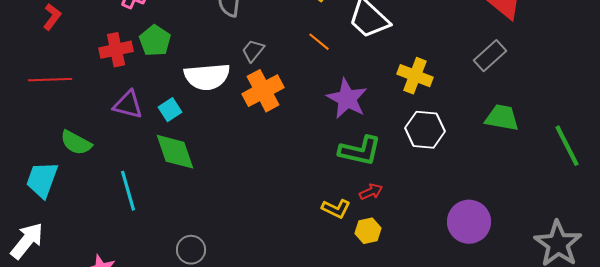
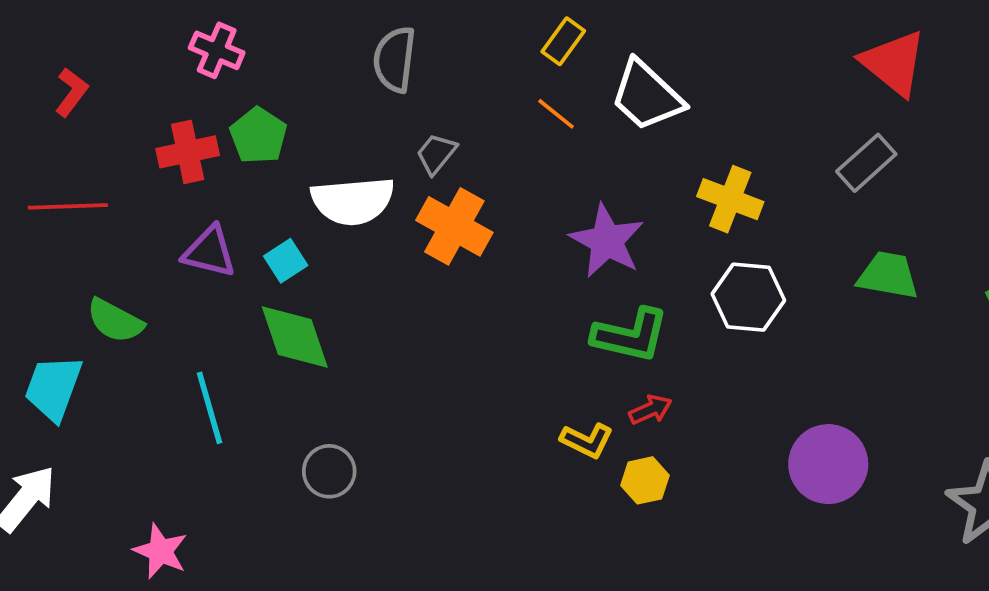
orange line: (319, 42) -> (556, 114), moved
orange cross: (263, 91) -> (454, 226), turned -33
gray circle: (191, 250) -> (329, 471), moved

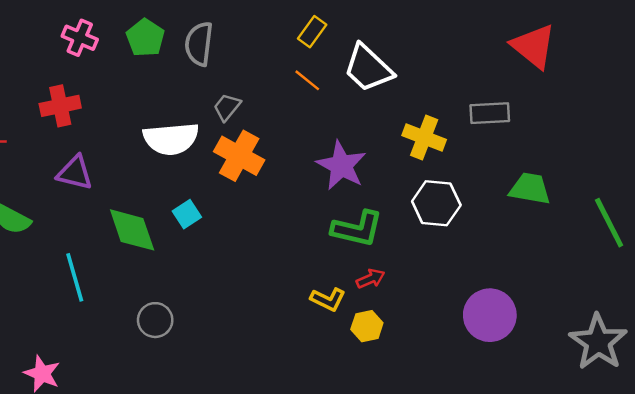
green pentagon: (258, 136) -> (145, 38), moved
gray rectangle: (866, 163) -> (490, 113), moved, turned 39
cyan square: (286, 261) -> (187, 214), moved

